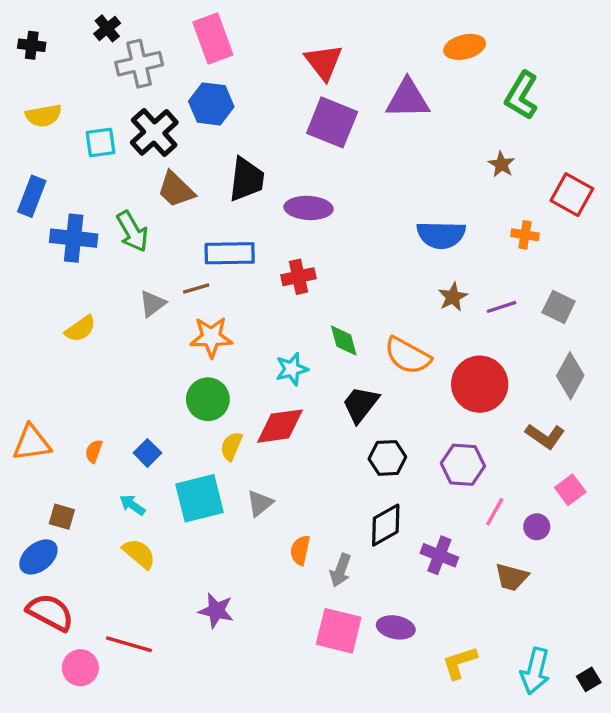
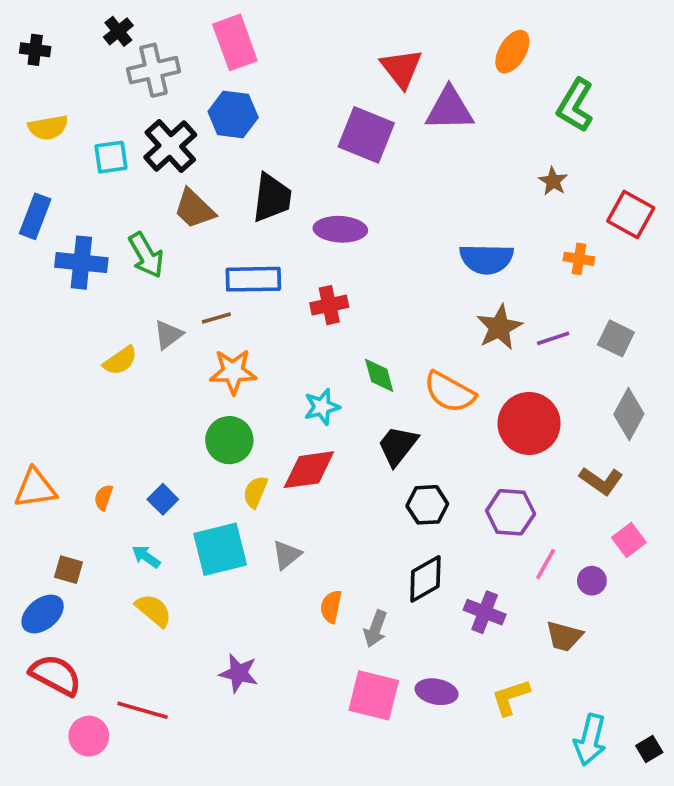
orange ellipse: (465, 47) -> (512, 52), turned -45
red triangle: (324, 62) -> (401, 68), moved
brown star: (453, 297) -> (499, 327), size x1.4
yellow semicircle: (80, 329) -> (120, 361), moved
yellow L-shape: (460, 663) -> (511, 697), moved

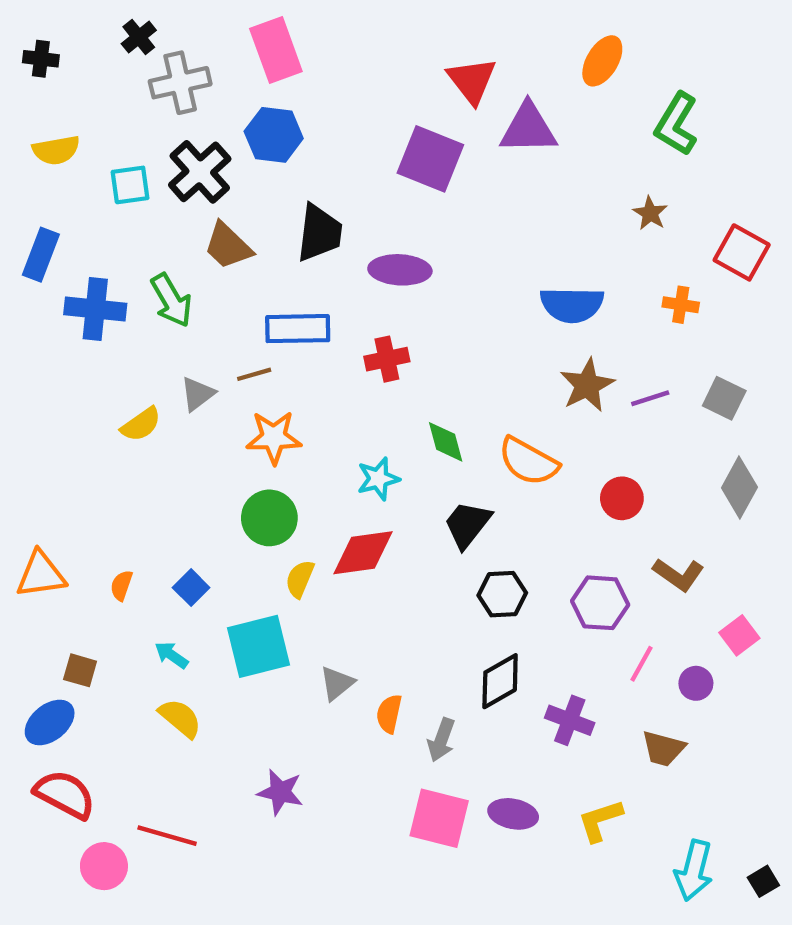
red circle: (529, 423) -> (622, 498), size x0.6
brown L-shape: (601, 481) -> (678, 575), moved
gray triangle: (287, 555) -> (337, 683), moved

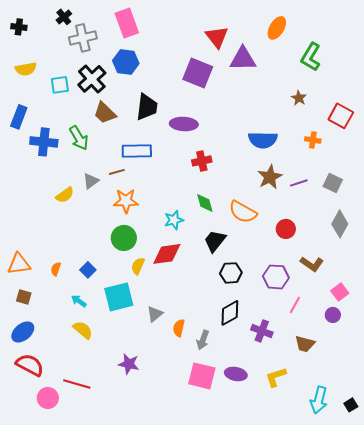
red cross: (387, 359) -> (202, 161), moved
brown square: (80, 670) -> (24, 297), moved
purple circle: (696, 683) -> (333, 315), moved

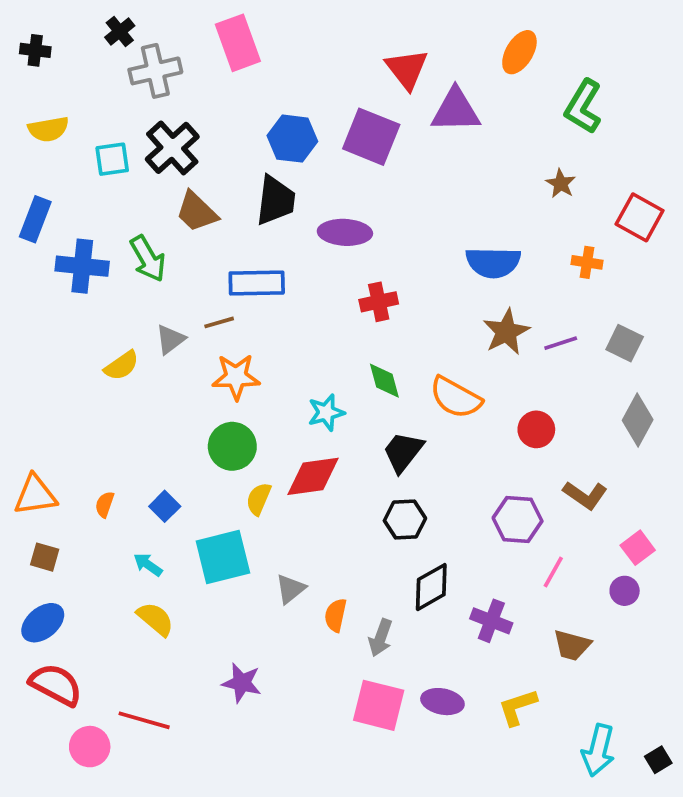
blue hexagon: (126, 62) -> (292, 139), moved
black hexagon: (231, 273) -> (405, 519), moved

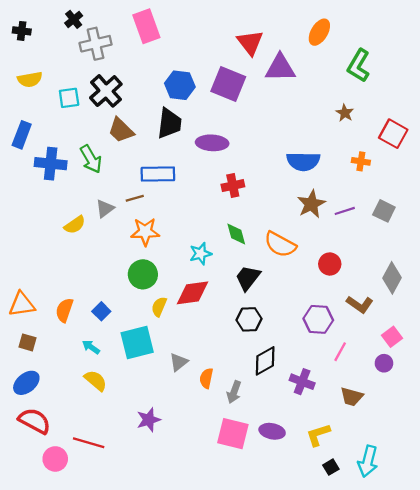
gray diamond: (638, 420) -> (392, 278), moved
orange semicircle: (105, 504) -> (64, 310), size x1.5
purple star: (242, 683) -> (149, 420), turned -30
black square: (658, 760) -> (331, 467), moved

